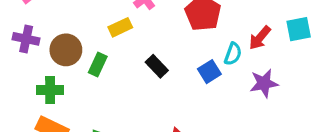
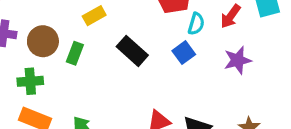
cyan semicircle: (233, 54) -> (196, 24), moved
black rectangle: (157, 66) -> (132, 51), size x1.4

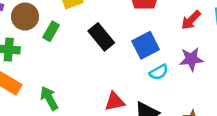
cyan semicircle: (196, 24) -> (159, 72), moved, turned 36
blue square: (184, 53) -> (146, 45), size x1.4

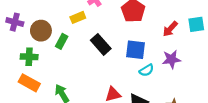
blue square: (146, 45) -> (136, 50), turned 36

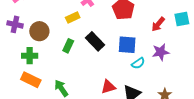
green rectangle: (62, 41) -> (68, 46), moved

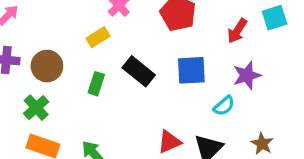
green cross: (30, 56) -> (36, 108), turned -35
cyan semicircle: (138, 63) -> (224, 106), moved

